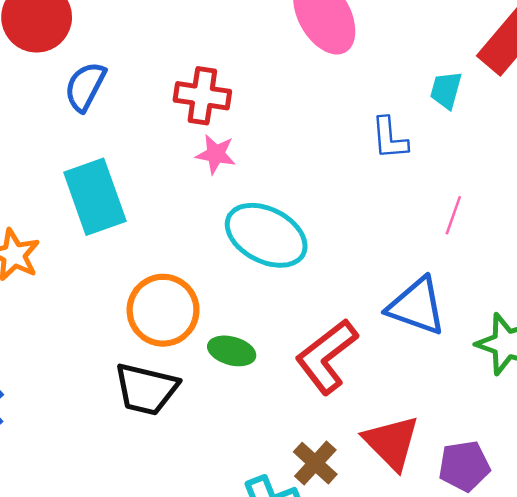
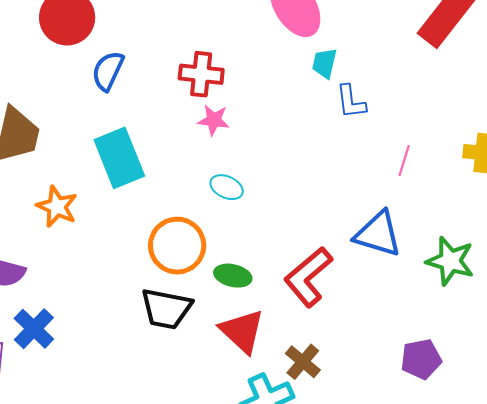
cyan trapezoid: (446, 90) -> (324, 63), moved
cyan ellipse: (266, 235) -> (227, 187), moved, size x0.5
red triangle: (391, 443) -> (242, 331), moved

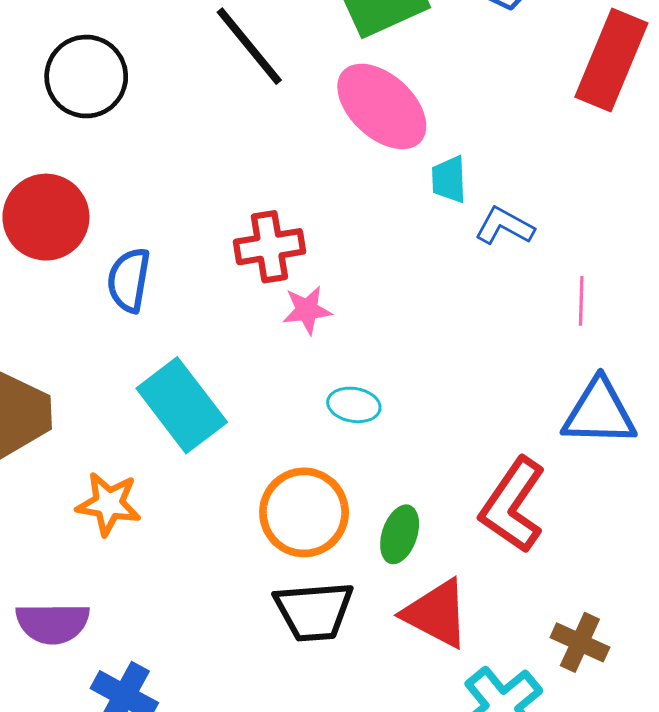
blue L-shape: (351, 102) -> (504, 226), turned 141
pink line: (404, 161) -> (581, 301), moved
green ellipse: (233, 276) -> (400, 534), turned -69
brown cross: (303, 362) -> (580, 642), moved

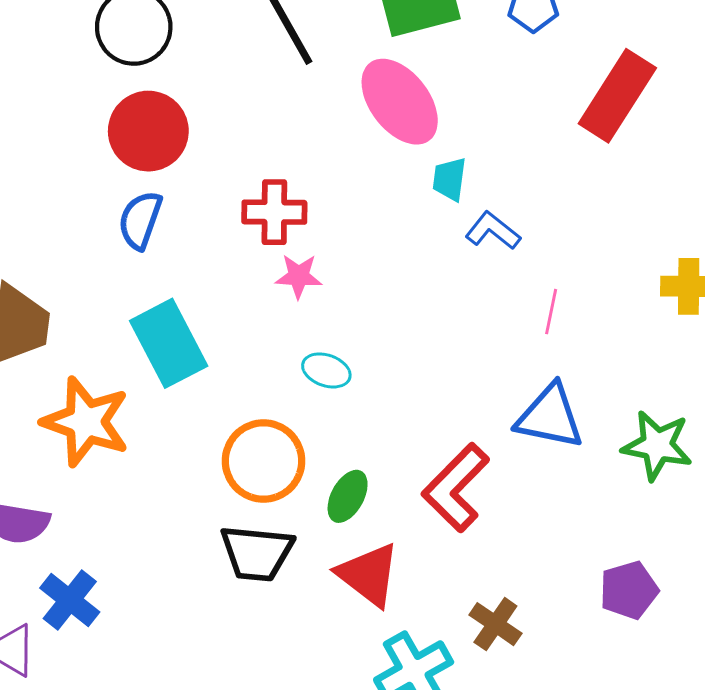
red circle: (46, 217) -> (148, 131), moved
orange star: (109, 504) -> (86, 422), size x1.5

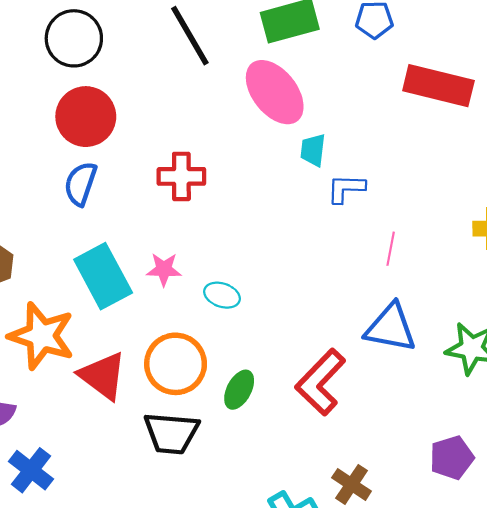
red rectangle: (617, 96) -> (438, 86), turned 72
blue L-shape: (493, 231) -> (346, 188), turned -36
pink star: (299, 276) -> (164, 269), moved
red triangle: (369, 575) -> (103, 376), moved

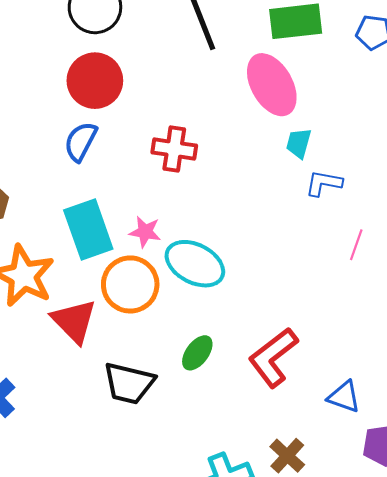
cyan ellipse: (222, 295) -> (195, 264), size x1.8
blue triangle: (391, 328) -> (344, 397), moved, size x0.7
orange circle: (176, 364) -> (130, 284), moved

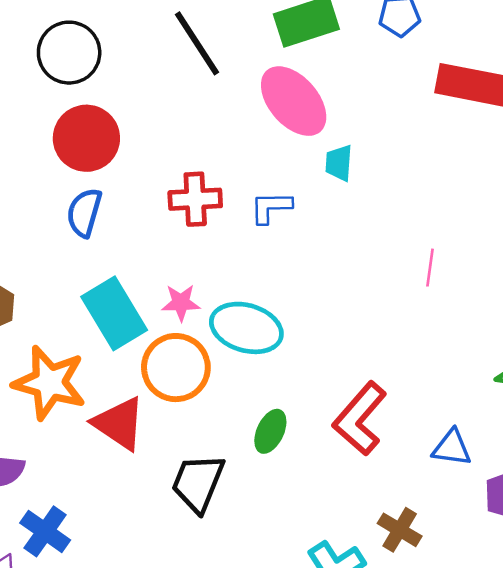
blue L-shape: (324, 183) -> (271, 207), moved
black trapezoid: (129, 383) -> (198, 483), turned 110

